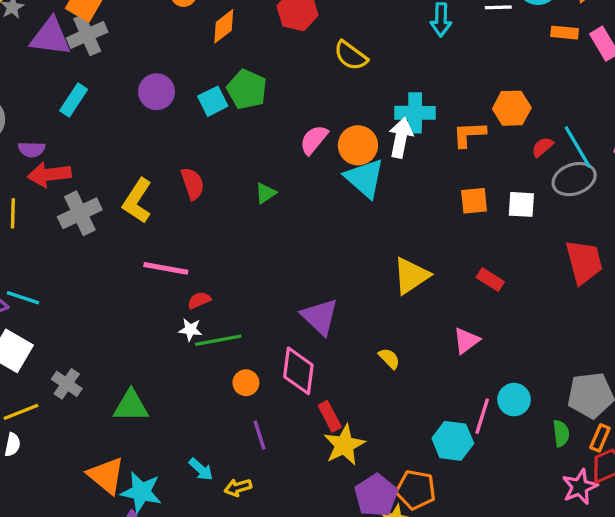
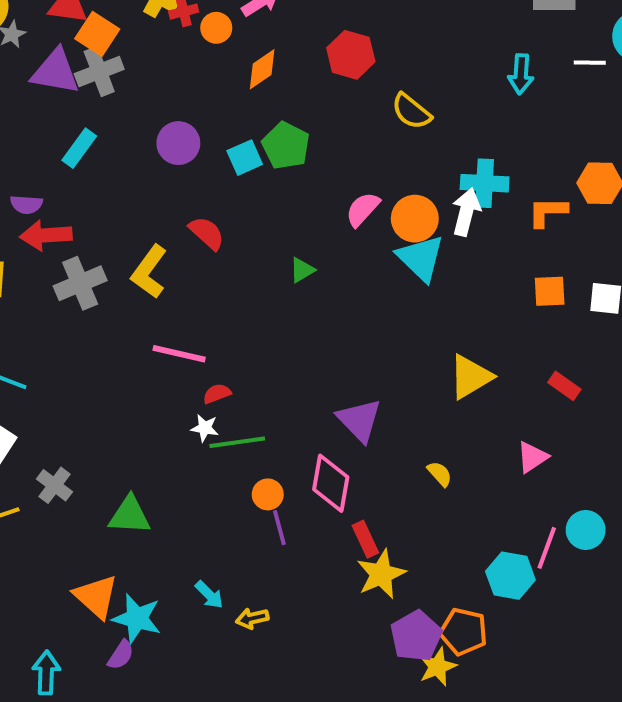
red semicircle: (193, 184) -> (207, 233), moved, turned -32
purple line: (260, 435) -> (279, 528), moved

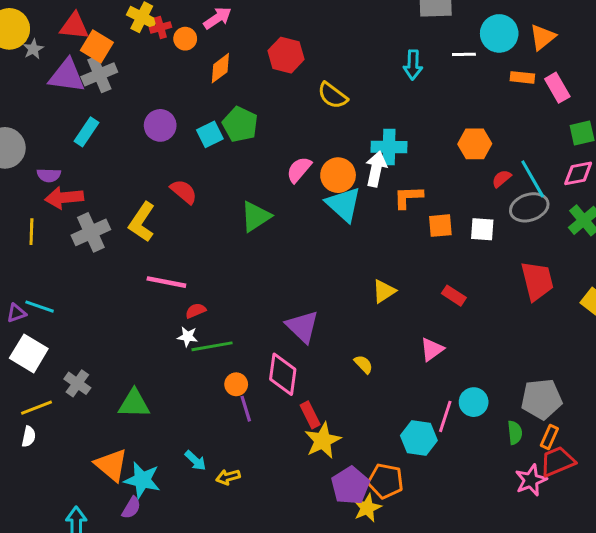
orange L-shape: (548, 212) -> (408, 197), moved
green triangle: (302, 270) -> (256, 216), size x1.6
yellow triangle: (471, 377) -> (384, 291), size x0.7

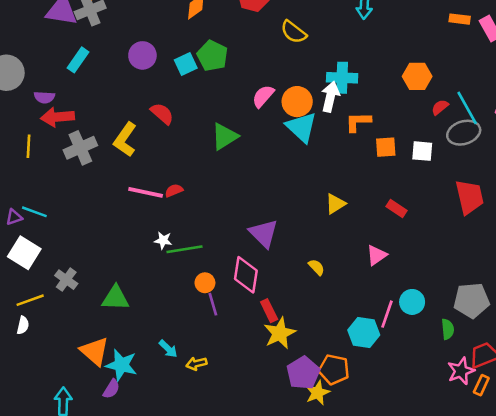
red semicircle: (196, 311) -> (174, 190), moved
orange rectangle: (549, 437) -> (481, 385), moved

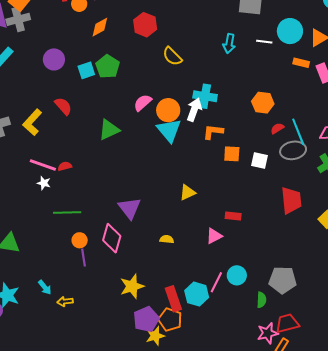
red rectangle: (397, 209) -> (233, 216), moved, turned -35
white star: (163, 240) -> (44, 183), moved
yellow semicircle: (316, 267) -> (167, 239), turned -48
red rectangle: (269, 311) -> (173, 299), moved, size x1.4

